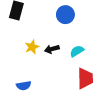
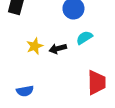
cyan semicircle: (77, 51) -> (84, 38), moved

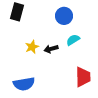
blue semicircle: (25, 91) -> (24, 84), size x1.5

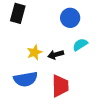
red trapezoid: (83, 77) -> (60, 86), moved
blue semicircle: (24, 84) -> (26, 79), moved

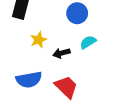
yellow star: (34, 52) -> (39, 40), moved
red trapezoid: (60, 86) -> (66, 87), turned -45

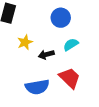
blue semicircle: (29, 80) -> (37, 87), moved
red trapezoid: (66, 87) -> (70, 78), moved

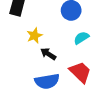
black arrow: (46, 55) -> (48, 54), moved, turned 48

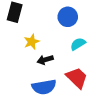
black arrow: (48, 54) -> (45, 60), turned -49

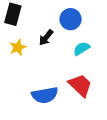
yellow star: (32, 42) -> (18, 47), moved
black arrow: (45, 60) -> (46, 38), moved, turned -35

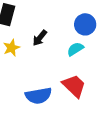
blue circle: (71, 19) -> (85, 24), moved

